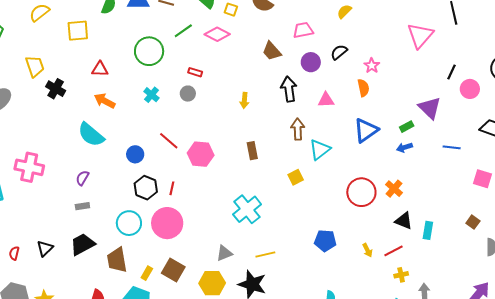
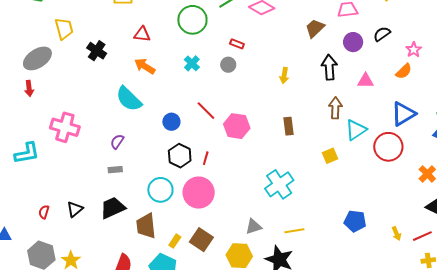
brown trapezoid: (272, 51) -> (315, 28), turned 85
yellow trapezoid: (35, 66) -> (64, 29), moved
orange semicircle: (363, 88) -> (404, 71), turned 54
red circle: (361, 192) -> (388, 147), moved

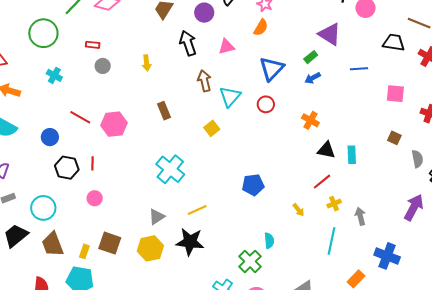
gray circle: (228, 65) -> (103, 66), moved
red circle: (388, 147) -> (266, 104), size x0.6
cyan circle: (160, 190) -> (43, 208), moved
pink circle: (199, 193) -> (95, 198), size x0.5
yellow arrow: (396, 233) -> (299, 210), moved

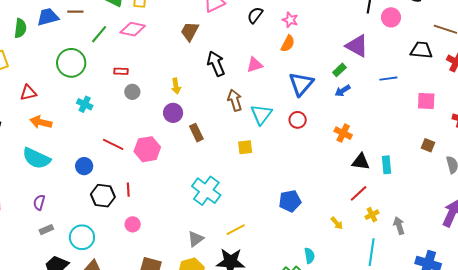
purple circle: (204, 13) -> (173, 113), moved
yellow square: (212, 128) -> (245, 147), turned 35

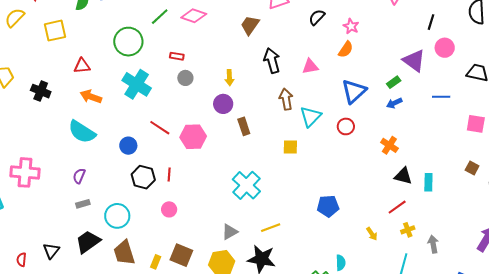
pink circle: (391, 17) -> (445, 48), moved
cyan cross: (85, 104) -> (137, 84), size x1.8

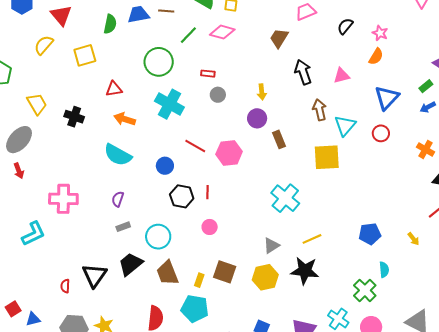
yellow square: (290, 147) -> (327, 157), size x1.8
blue pentagon: (328, 206) -> (370, 234), moved
black triangle: (51, 251) -> (94, 275), size x1.5

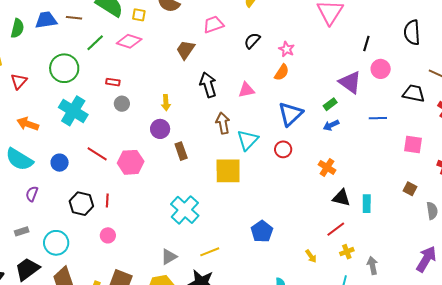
red triangle: (114, 89) -> (19, 81), moved, turned -42
blue circle: (165, 166) -> (60, 163), moved
purple semicircle: (118, 199) -> (32, 194), moved
blue pentagon: (370, 234) -> (262, 231), moved, turned -30

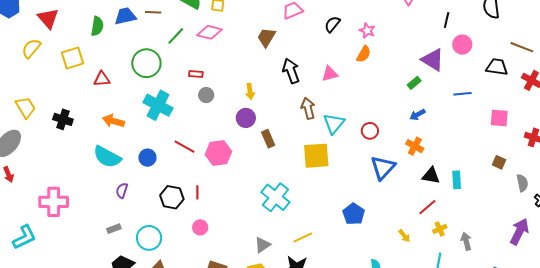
red triangle: (19, 81) -> (102, 79), turned 48
blue triangle: (291, 114) -> (383, 168), moved
blue arrow: (331, 125) -> (417, 115), moved

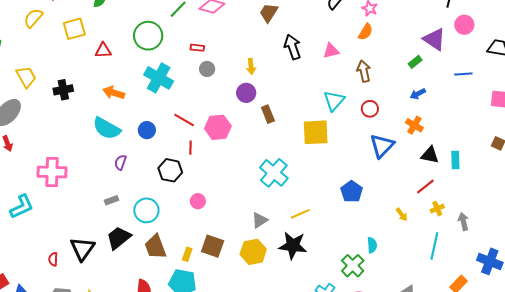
brown arrow: (308, 108) -> (364, 71), moved
black cross: (63, 119) -> (63, 90), turned -30
red line: (197, 192) -> (190, 148), moved

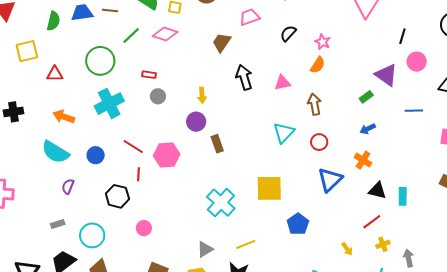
cyan cross: (159, 78) -> (109, 104), turned 32
yellow square: (316, 132) -> (269, 188), moved

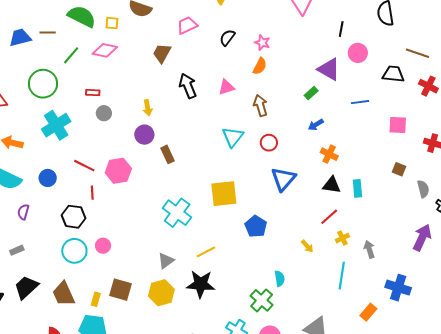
orange cross: (363, 160) -> (329, 154), moved
cyan circle: (92, 235) -> (74, 251), moved

